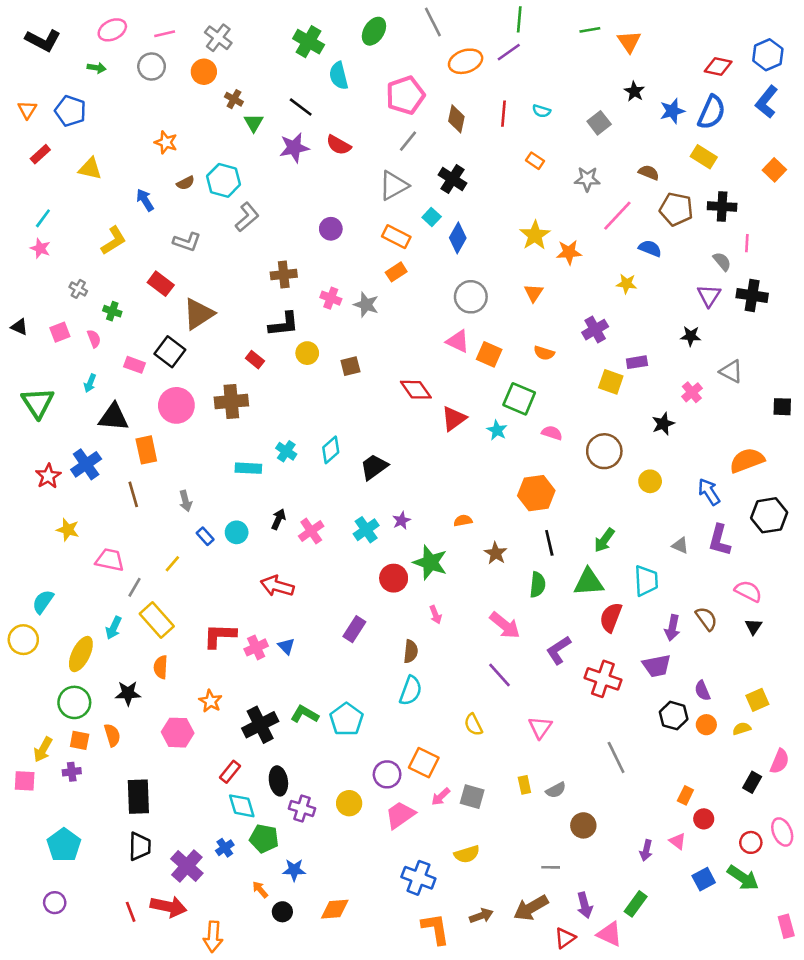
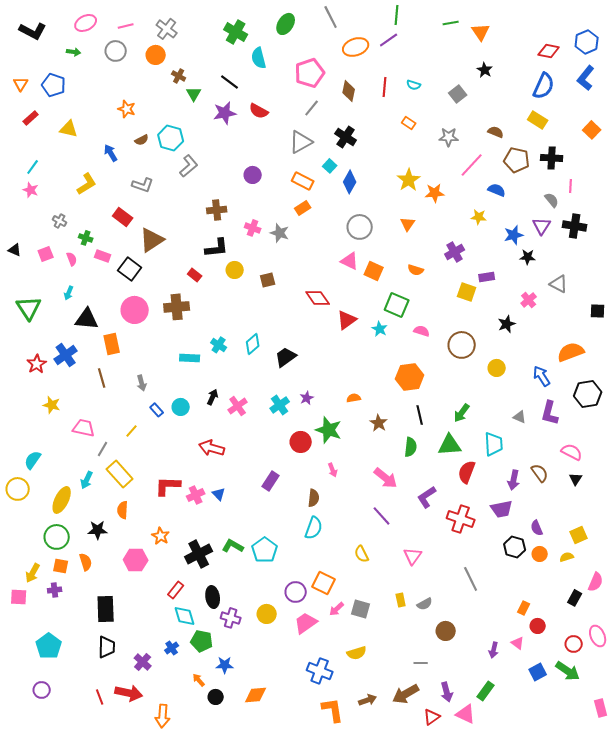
blue star: (672, 111) -> (514, 235), moved
pink rectangle: (135, 365) -> (103, 256), moved
purple cross: (187, 866) -> (143, 662), size x0.7

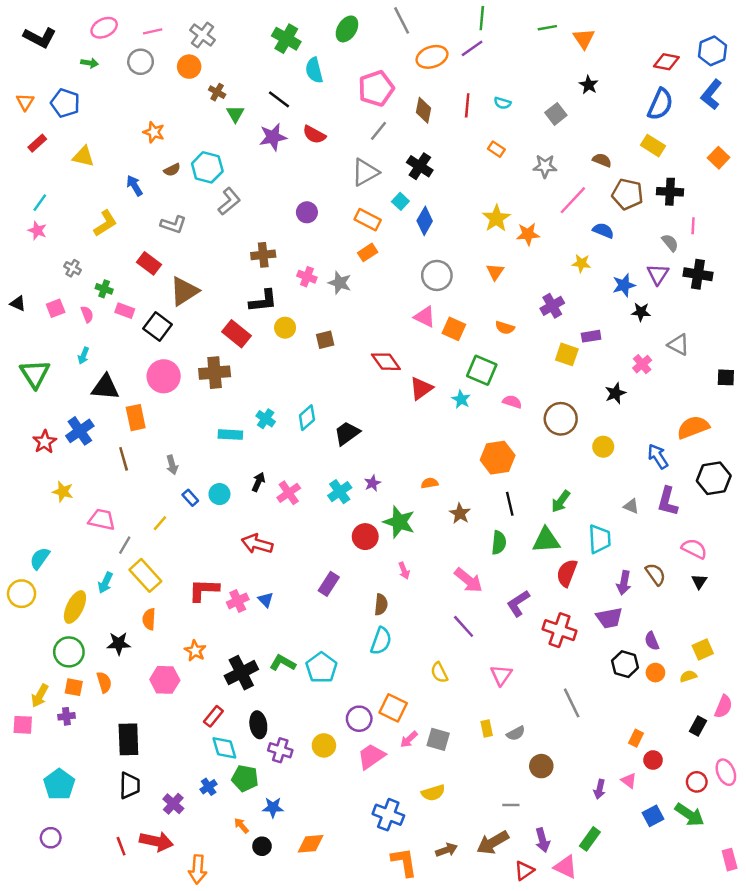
red rectangle: (195, 275) -> (236, 334), size x1.6

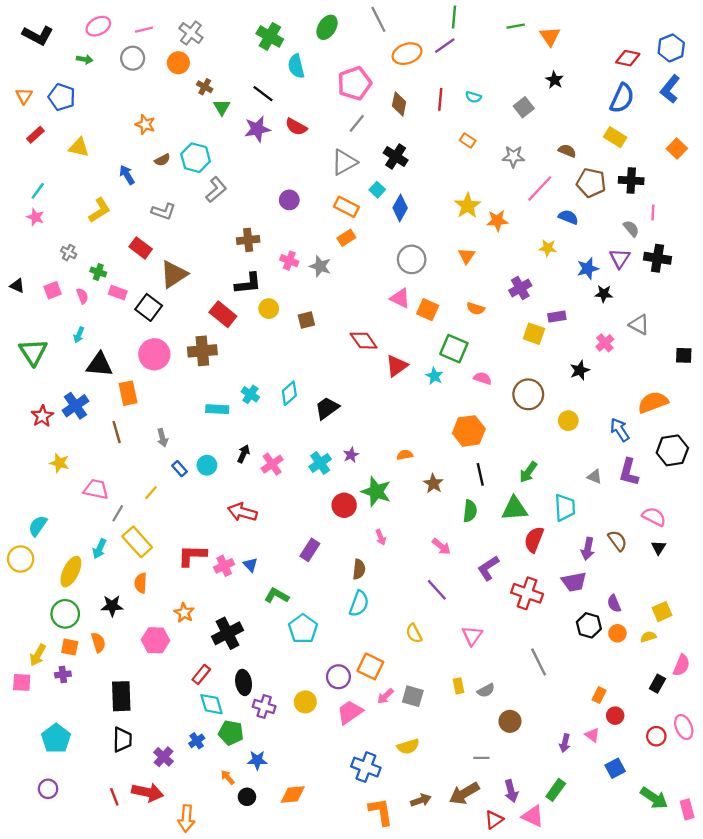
pink arrow: (468, 580) -> (441, 546), size x0.7
green L-shape: (283, 663) -> (277, 596), moved
green arrow: (689, 815) -> (654, 798), moved

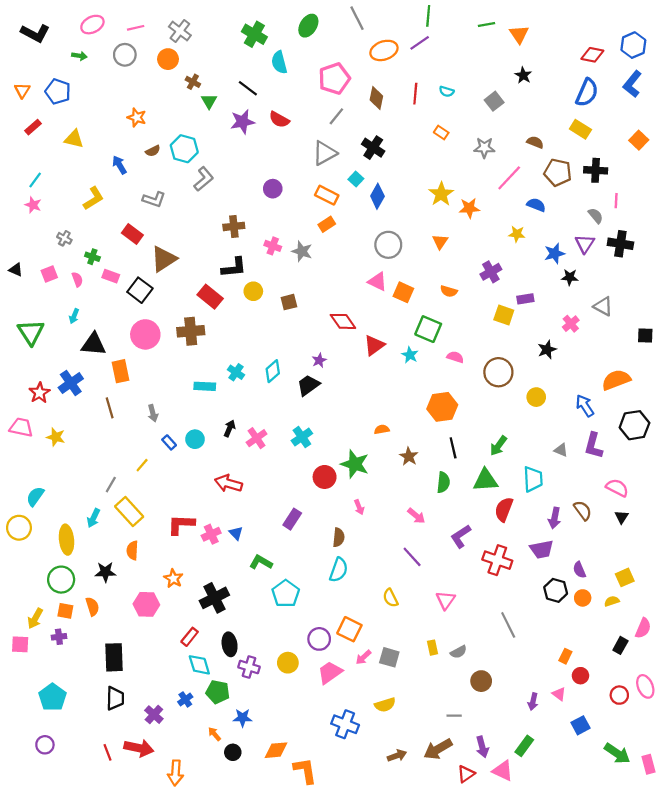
purple star: (351, 455) -> (319, 360), moved
pink trapezoid: (96, 489) -> (21, 427), moved
yellow ellipse: (71, 572) -> (66, 540), turned -32
orange L-shape: (381, 812) -> (305, 771), moved

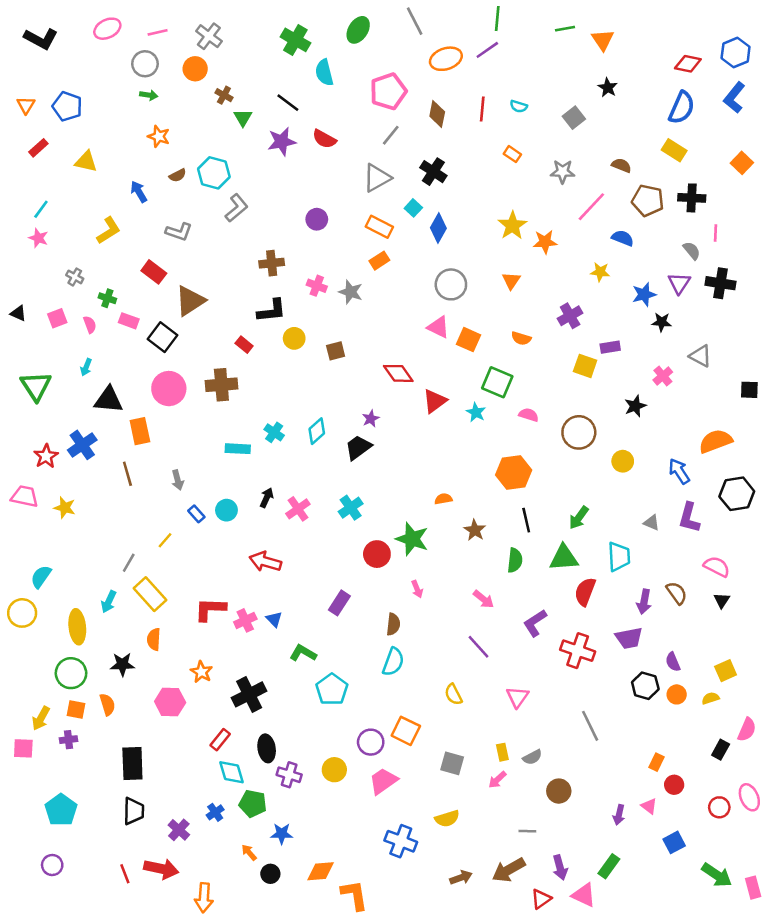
green arrow: (79, 56) -> (149, 95), moved
red rectangle: (210, 297) -> (244, 345), size x0.6
pink arrow: (363, 657) -> (497, 780), moved

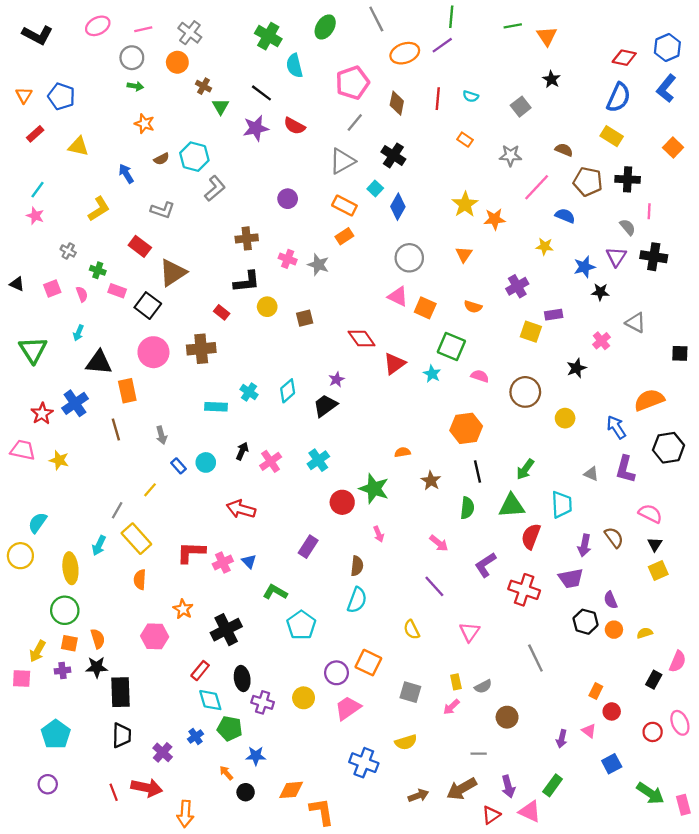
black star: (122, 664) -> (97, 667), moved
yellow square: (726, 671) -> (658, 570), moved

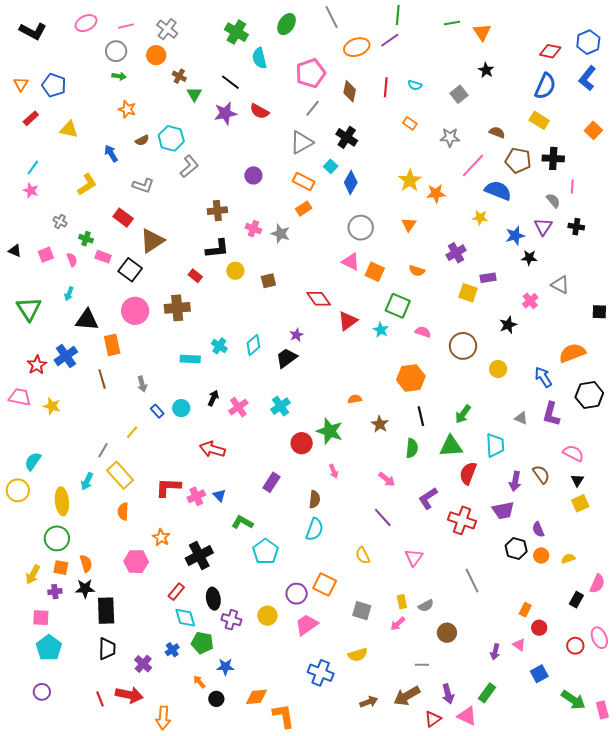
blue semicircle: (565, 216) -> (498, 191), size x1.5
black cross: (654, 257) -> (576, 227), size x0.7
pink square: (22, 678) -> (41, 618), moved

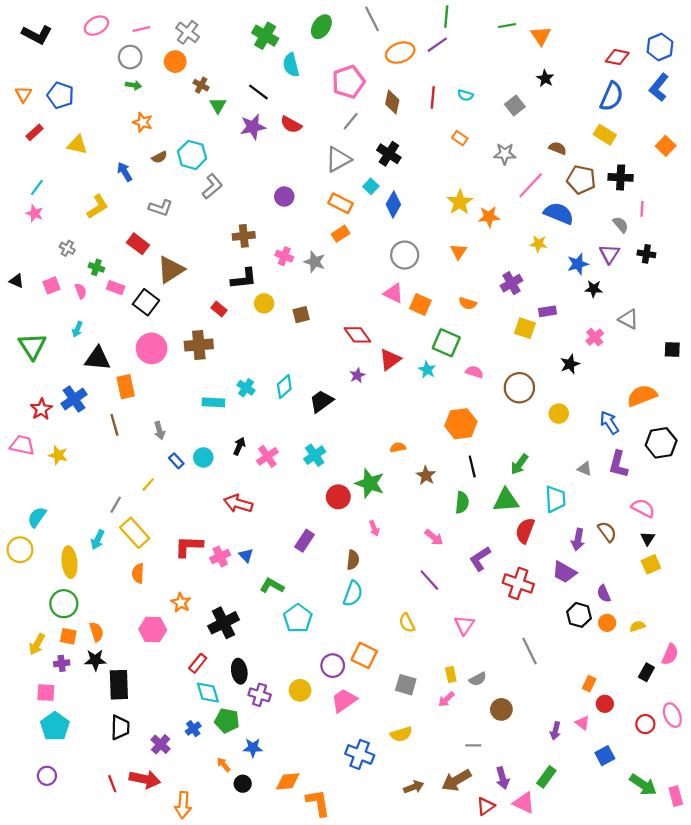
purple star: (297, 335) -> (357, 375), moved
purple trapezoid: (503, 510) -> (564, 572), turned 40

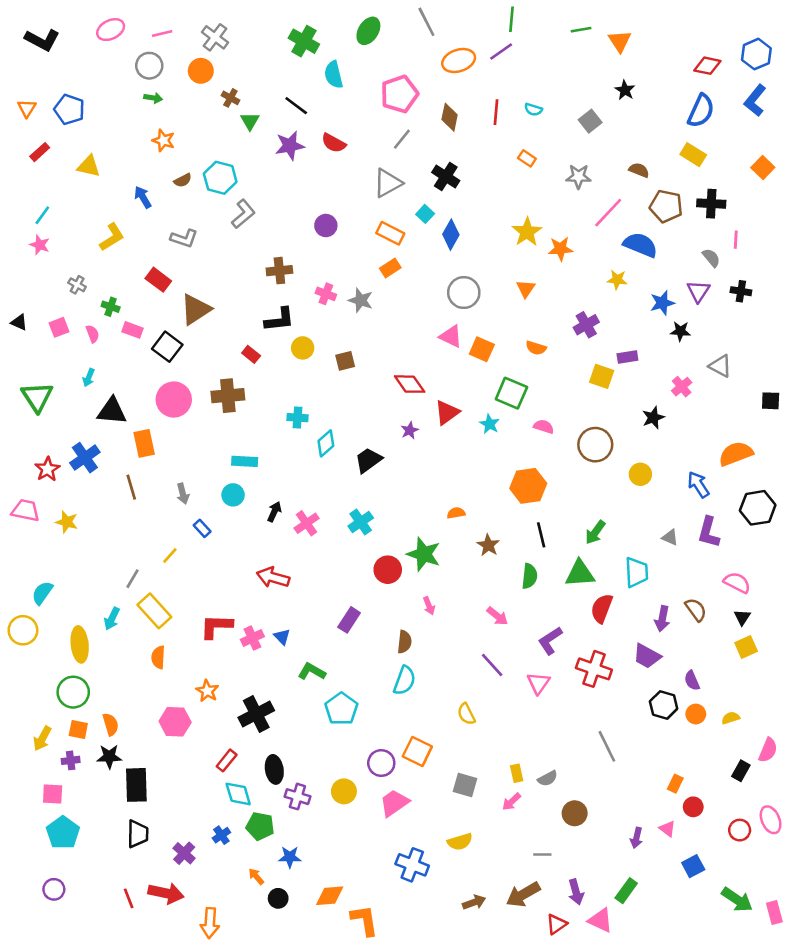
cyan cross: (246, 388) -> (297, 418), moved, turned -30
cyan circle: (203, 457) -> (233, 495), moved
pink triangle: (464, 625) -> (539, 683), moved

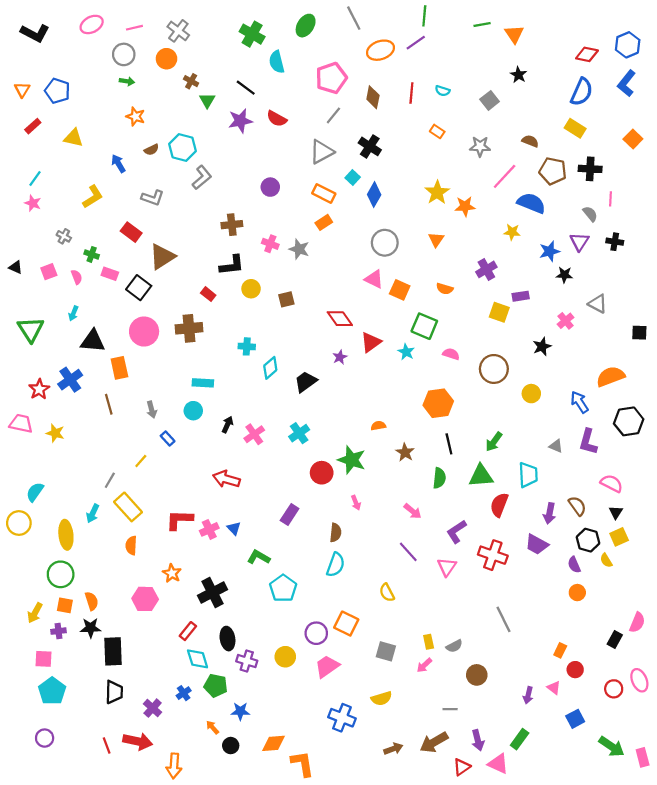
black hexagon: (664, 705) -> (588, 540), moved
yellow semicircle: (731, 718) -> (606, 560), moved, turned -104

